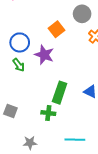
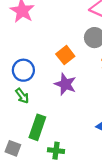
purple star: (44, 55) -> (65, 84), moved
green rectangle: (60, 93) -> (37, 127), moved

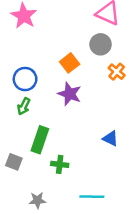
green arrow: (22, 96) -> (24, 106), turned 63

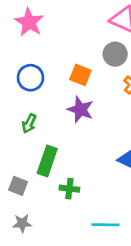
orange square: (70, 63) -> (80, 75), turned -30
blue circle: (25, 79) -> (31, 78), moved
gray star: (37, 200) -> (22, 223), moved

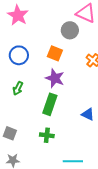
gray circle: (115, 54) -> (70, 30), moved
green rectangle: (47, 161) -> (50, 104), moved

